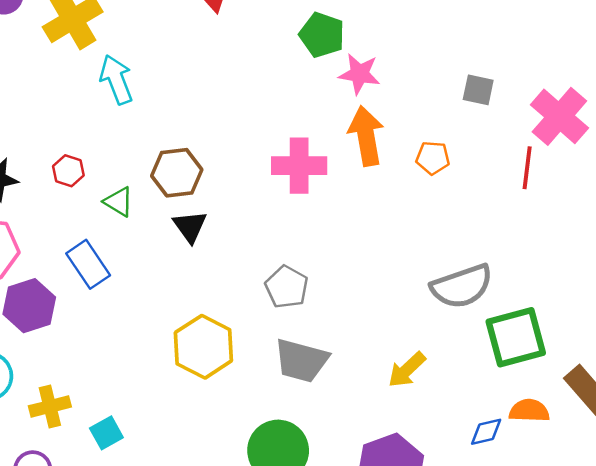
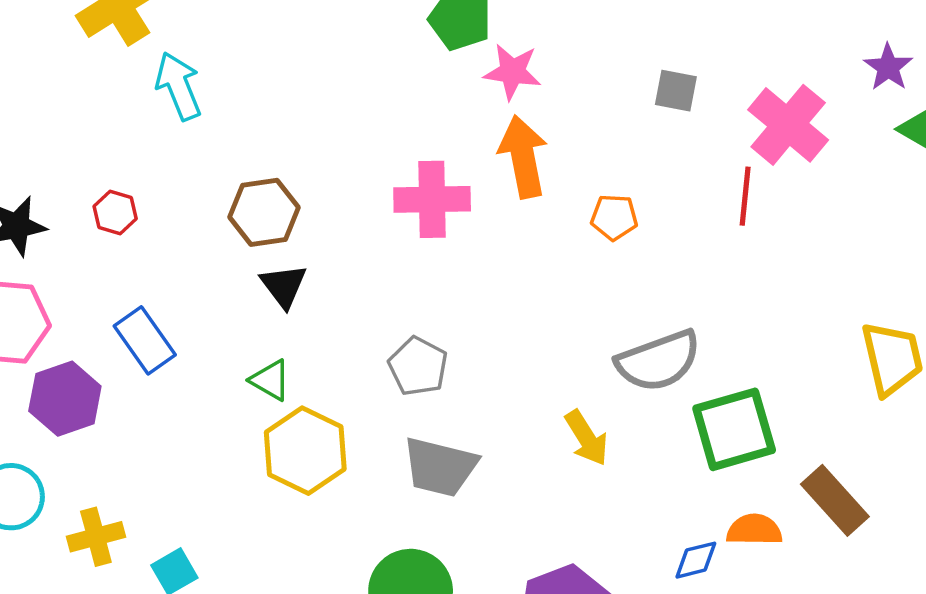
orange pentagon: (433, 158) -> (614, 217), moved
green triangle: (119, 202) -> (270, 380), moved
yellow arrow: (407, 370) -> (587, 438), moved, turned -78

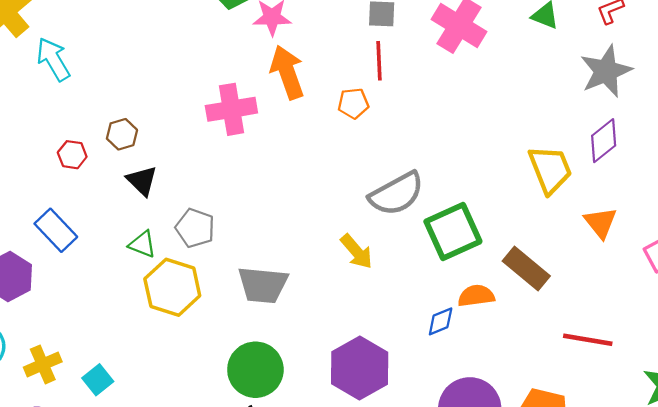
red line: (745, 196) -> (379, 61), moved
brown hexagon: (264, 212) -> (122, 134), size x0.7
red hexagon: (115, 213) -> (72, 155), moved
gray pentagon: (418, 366) -> (195, 228), moved

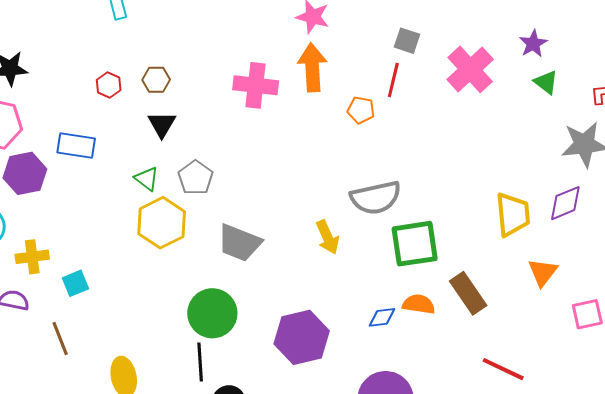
blue rectangle: (56, 230) -> (76, 146), turned -54

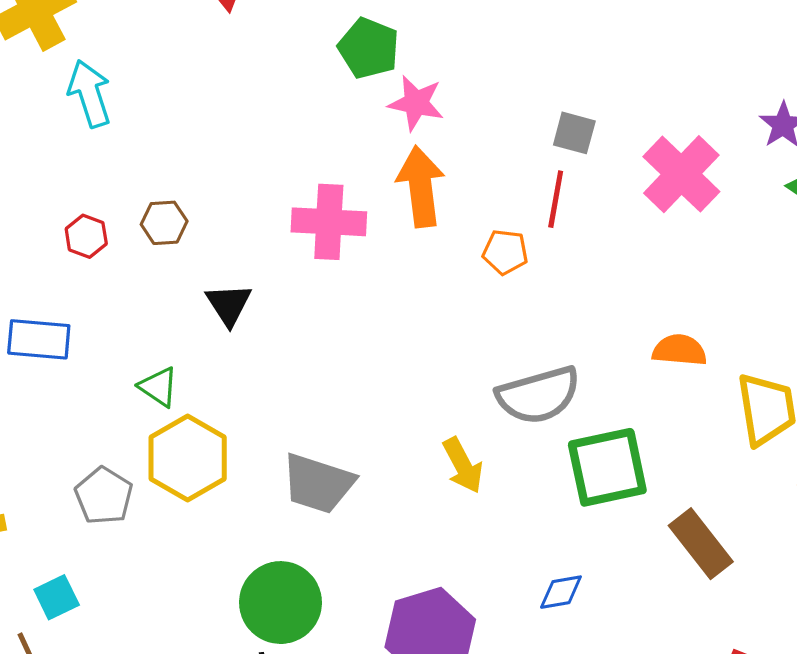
black triangle: (162, 124) -> (229, 304), moved
gray pentagon: (196, 178) -> (104, 496), moved
cyan square: (75, 283) -> (57, 597), moved
orange semicircle: (419, 304) -> (679, 350), moved

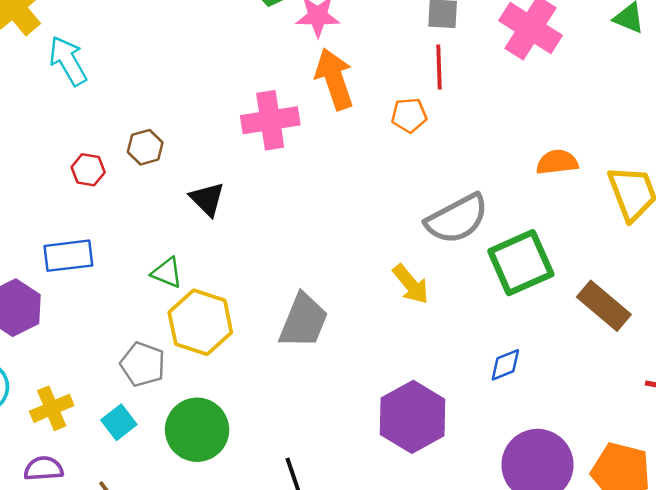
gray trapezoid: (318, 483) -> (303, 321), turned -74
cyan square: (57, 597) -> (119, 422), moved
green circle: (280, 603) -> (197, 430), moved

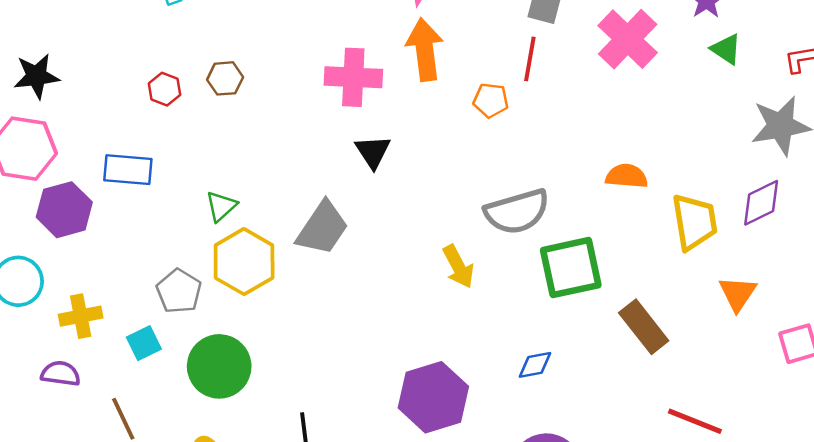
black triangle: (207, 199) -> (373, 152), moved
green triangle: (167, 273) -> (221, 206), turned 44
gray trapezoid: (303, 321) -> (322, 228), moved

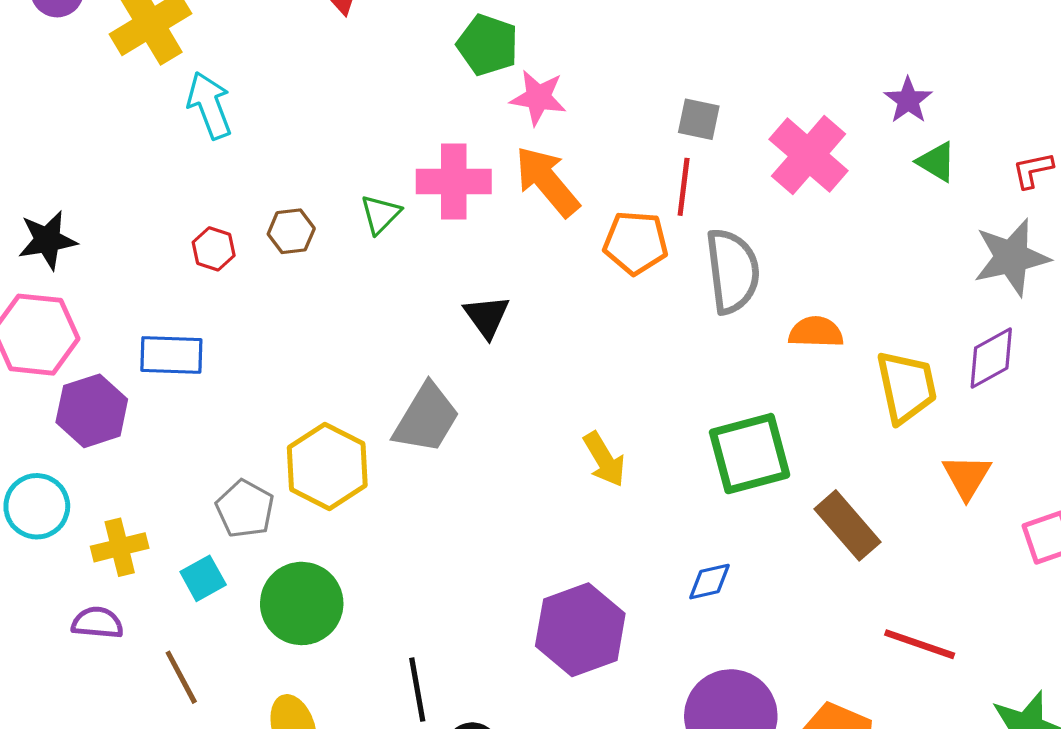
orange arrow: (425, 50) -> (547, 181), turned -30
pink cross: (353, 77) -> (454, 181), moved
orange pentagon: (491, 100) -> (636, 243), size x1.4
green triangle: (221, 206) -> (380, 214), moved
gray semicircle: (517, 212) -> (732, 271), moved, turned -78

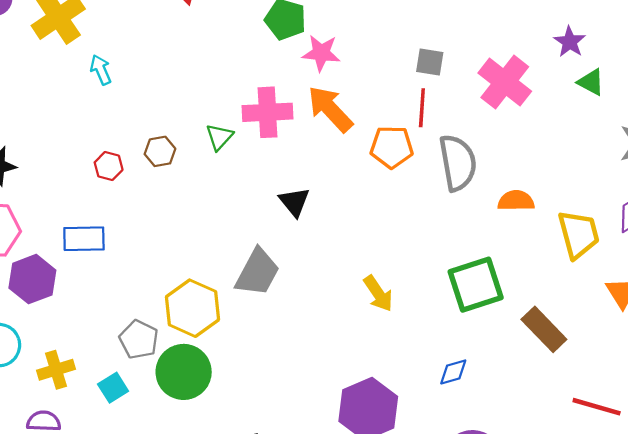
cyan arrow: (209, 105) -> (101, 70), size x0.7
green circle: (302, 603) -> (184, 372), moved

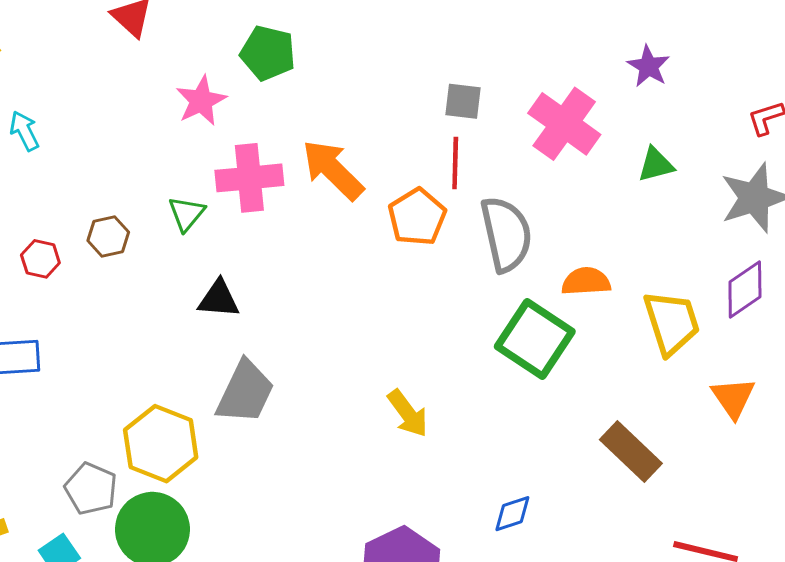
pink star: (321, 53) -> (201, 101), moved, turned -30
green triangle: (591, 82) -> (656, 165), moved, turned -40
orange pentagon: (392, 147) -> (417, 217), turned -30
black triangle: (294, 202) -> (219, 299), moved, turned -44
green square: (476, 285) -> (535, 339), moved, turned -36

